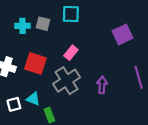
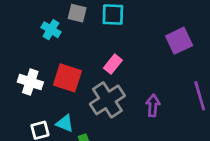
gray square: (43, 24) -> (77, 13), moved
cyan cross: (23, 26) -> (51, 30), turned 32

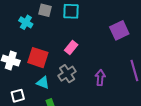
gray cross: (107, 100) -> (67, 74), size x0.7
cyan triangle: (65, 123) -> (43, 83), moved

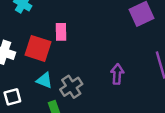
pink rectangle: (71, 47) -> (61, 32), moved, turned -40
gray cross: (67, 74) -> (71, 87), moved

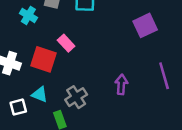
pink rectangle: (61, 32) -> (66, 43), turned -42
cyan triangle: (44, 80) -> (40, 95), moved

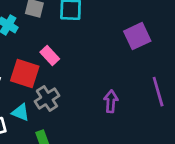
gray cross: (76, 97) -> (47, 99), moved

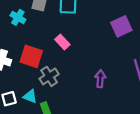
pink rectangle: (50, 55) -> (62, 42), moved
cyan triangle: (21, 112) -> (30, 96), moved

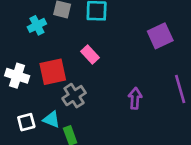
cyan cross: (18, 17) -> (37, 25), turned 32
red square: (31, 56) -> (53, 72), turned -30

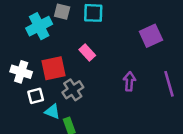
cyan cross: (37, 25) -> (39, 26), size x1.5
purple arrow: (135, 98) -> (129, 81), moved
white square: (26, 122) -> (36, 96), moved

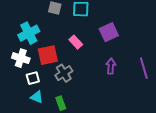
cyan cross: (39, 26) -> (29, 33), moved
purple square: (151, 36) -> (109, 32), moved
cyan triangle: (52, 111) -> (37, 97), moved

